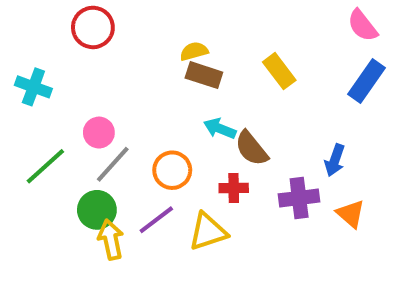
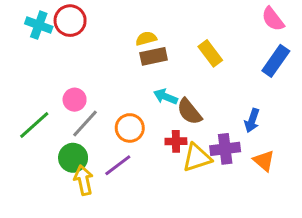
brown rectangle: (204, 75) -> (154, 56), turned -30
cyan cross: (33, 87) -> (39, 25), moved
yellow triangle: (208, 232) -> (197, 158), moved

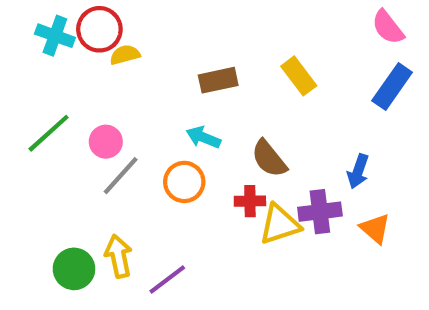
yellow semicircle: (146, 38) -> (125, 55), moved
cyan arrow: (166, 97) -> (203, 137), moved
green line: (34, 125) -> (49, 133), moved
green circle: (73, 158) -> (74, 269), moved
purple line: (118, 165) -> (167, 279), moved

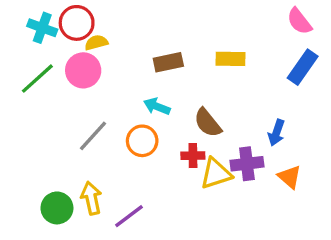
yellow rectangle: (299, 76) -> (231, 59), turned -52
green line: (49, 133) -> (37, 79), moved
pink circle: (106, 142) -> (83, 70), moved, size x1.4

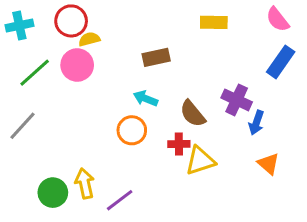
cyan cross: (42, 28) -> (19, 26), moved, turned -32
yellow rectangle: (231, 59) -> (214, 22), moved
gray line: (93, 136) -> (22, 126), moved
purple cross: (247, 164) -> (237, 100), moved, turned 32

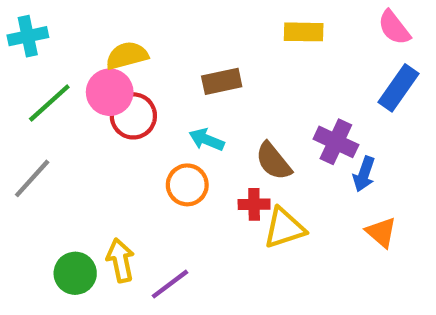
red circle: (71, 21) -> (133, 116), moved
yellow semicircle: (89, 39) -> (127, 56), size x1.4

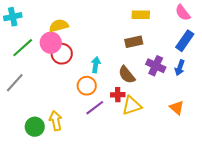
brown rectangle: (222, 81) -> (134, 42), moved
cyan arrow: (207, 140) -> (96, 65), turned 77
blue arrow: (364, 174) -> (180, 68), moved
purple line: (170, 284) -> (95, 108), moved

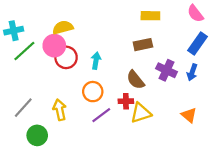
cyan cross: (13, 17) -> (14, 31), moved
cyan arrow: (96, 65) -> (96, 61), moved
gray line: (15, 83) -> (23, 108), moved
yellow arrow: (56, 121) -> (60, 110), moved

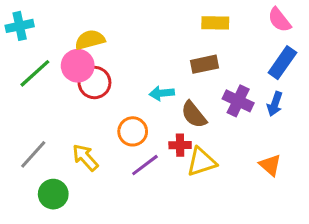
cyan cross: (14, 31) -> (20, 26), moved
cyan arrow: (96, 61) -> (162, 93), moved, turned -105
yellow arrow: (60, 110) -> (85, 157), turned -30

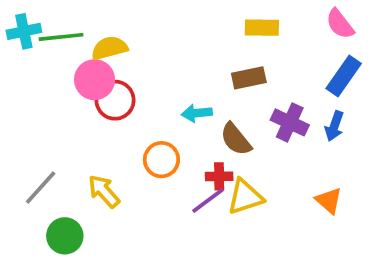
green line: (35, 73) -> (61, 37), moved, turned 36
purple line: (145, 165) -> (208, 201), moved

